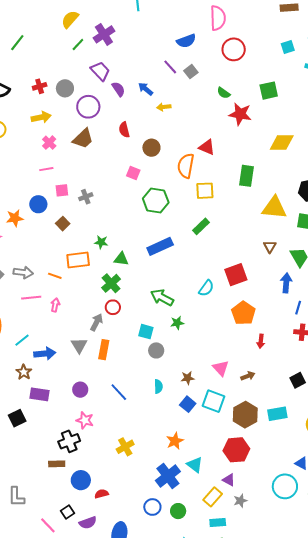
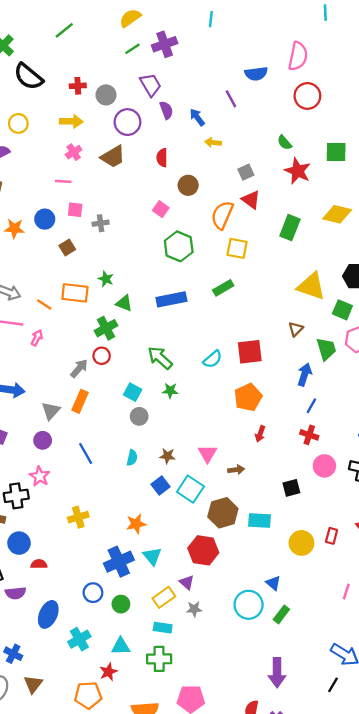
gray square: (191, 72) -> (246, 172), moved
green rectangle: (246, 176) -> (290, 228), moved
gray triangle: (79, 345) -> (51, 411), moved

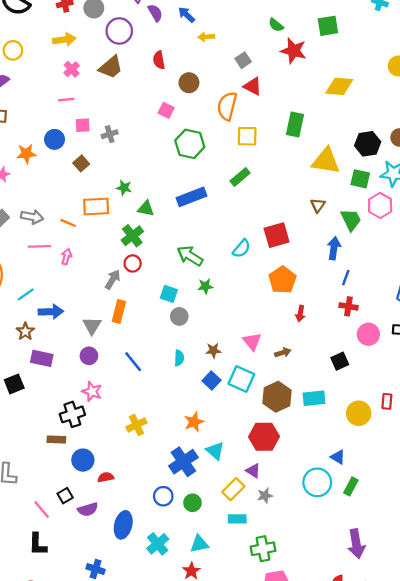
green rectangle: (290, 228) -> (295, 124), moved
green cross: (159, 659) -> (263, 549), moved

